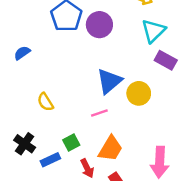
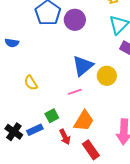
blue semicircle: (22, 53) -> (12, 43), turned -136
black cross: (25, 144) -> (14, 132), moved

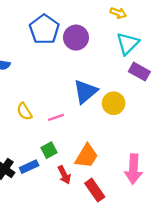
pink line: (75, 92) -> (56, 117), moved

